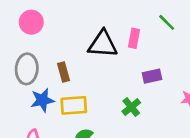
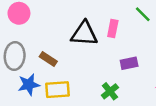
brown rectangle: (63, 72) -> (48, 59), turned -42

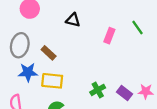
black triangle: (84, 34) -> (73, 20), moved, size x0.6
purple rectangle: (129, 63) -> (124, 93), moved, turned 40

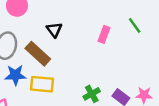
black triangle: (73, 20) -> (54, 30), moved, turned 40
brown rectangle: (49, 53) -> (38, 54), size x1.5

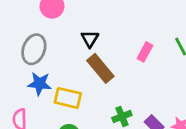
brown rectangle: (38, 54) -> (100, 68), moved

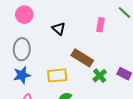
brown rectangle: (100, 68) -> (82, 58), moved
blue star: (39, 84) -> (22, 75), moved

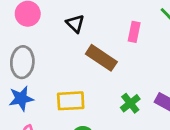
black triangle: (59, 29) -> (75, 24), moved
brown rectangle: (82, 58) -> (101, 58), moved

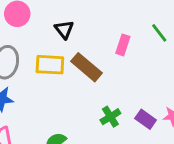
yellow rectangle: (71, 101) -> (50, 65), moved

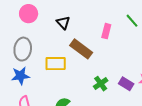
yellow rectangle: (50, 65) -> (56, 64), moved

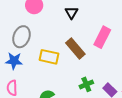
black triangle: (63, 23) -> (71, 13), moved
pink rectangle: (106, 31) -> (102, 37), size x1.5

